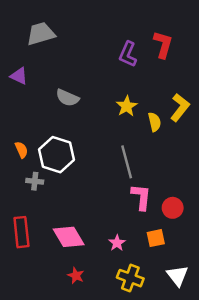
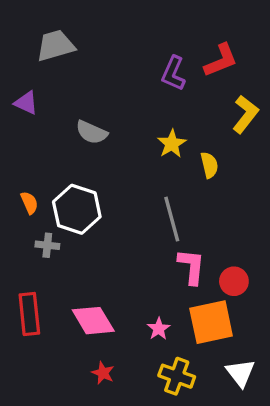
red L-shape: (163, 45) -> (221, 60), turned 52
yellow L-shape: (180, 107) -> (245, 114), moved
orange square: (156, 238) -> (211, 322), size x1.8

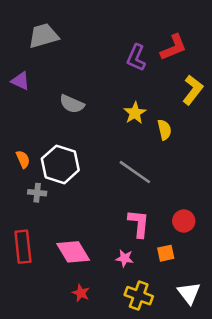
gray line: (172, 219) -> (135, 172), turned -40
pink L-shape: (191, 267) -> (139, 224), moved
orange square: (211, 322) -> (166, 253), size x0.5
pink star: (159, 329) -> (125, 258), turned -30

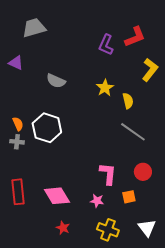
gray line: (135, 172) -> (133, 132), moved
gray cross: (37, 193) -> (17, 142), moved

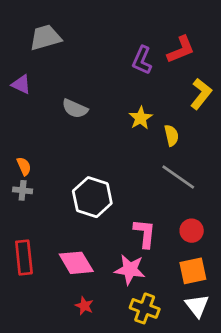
white hexagon: (47, 128) -> (92, 197), moved
orange square: (129, 197) -> (193, 271), moved, size x1.5
pink star: (97, 201) -> (130, 270), size x1.6

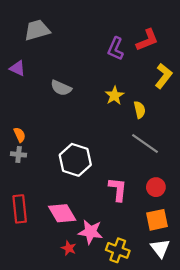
pink star: (130, 270) -> (90, 232), moved

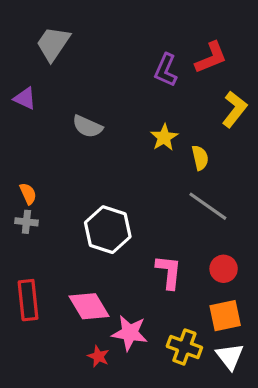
gray trapezoid: (37, 30) -> (53, 44), turned -40
yellow cross: (118, 250) -> (184, 347), moved

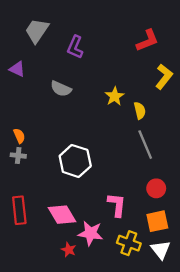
purple L-shape: (166, 70) -> (75, 47), moved
gray line: (208, 206) -> (145, 145), turned 32
pink L-shape: (169, 272) -> (117, 205), moved

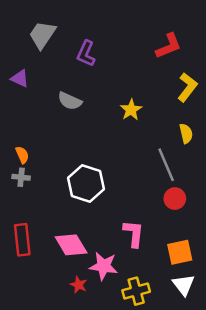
yellow semicircle: (140, 111) -> (186, 134), moved
red circle: (156, 188) -> (175, 199), moved
yellow cross: (129, 243) -> (136, 291), moved, turned -35

